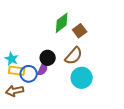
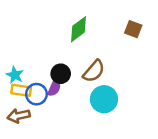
brown square: (80, 31) -> (133, 29), moved, turned -32

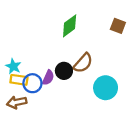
black circle: (61, 74) -> (64, 71), moved
cyan circle: (104, 99) -> (106, 88), moved

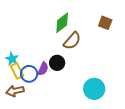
brown semicircle: (83, 63) -> (72, 41), moved
yellow rectangle: (19, 80) -> (17, 71), turned 56
cyan circle: (106, 88) -> (94, 89), moved

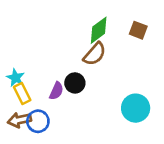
green diamond: (62, 23) -> (99, 30), moved
blue circle: (29, 74) -> (38, 121), moved
cyan circle: (94, 89) -> (136, 108), moved

